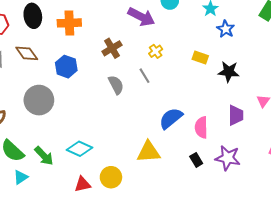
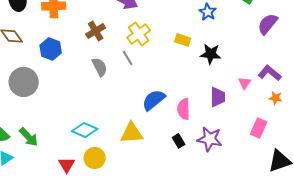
yellow cross: (156, 51) -> (139, 34), size x1.6
cyan diamond: (79, 149) -> (85, 130), moved
red triangle: (83, 184) -> (67, 165), turned -48

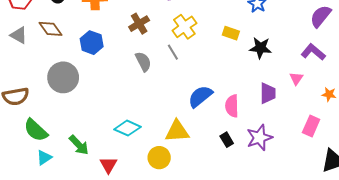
purple L-shape: (270, 73) -> (313, 52), moved
green arrow: (29, 137) -> (79, 145), moved
purple star: (210, 139) -> (259, 138), turned -30
yellow circle: (95, 158) -> (159, 158), moved

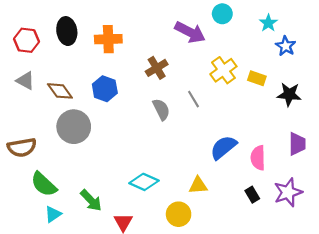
yellow cross: (184, 27) -> (223, 70), moved
brown diamond: (50, 29) -> (60, 91), moved
yellow triangle: (177, 131) -> (198, 185), size x0.7

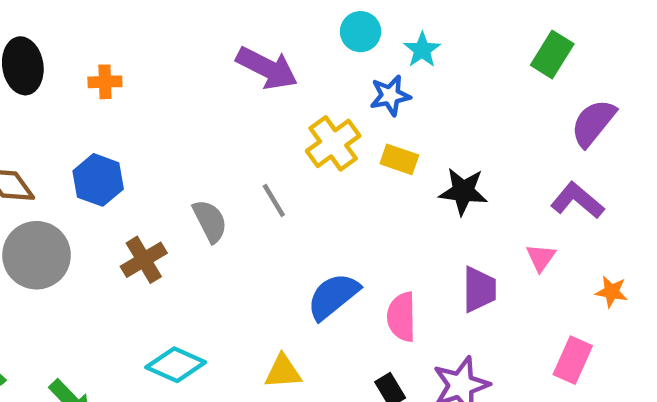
cyan circle: (222, 14) -> (361, 32), moved
orange cross: (108, 39) -> (105, 82), size x0.6
blue star: (286, 46) -> (390, 95), moved, turned 30
brown cross: (157, 68) -> (144, 260), moved

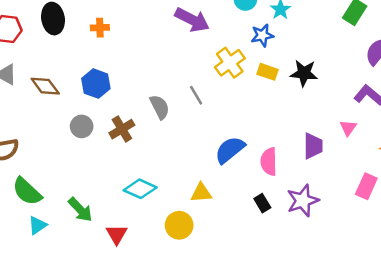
black star: (463, 191) -> (304, 73), moved
gray circle: (37, 255) -> (82, 126), moved, size x0.6

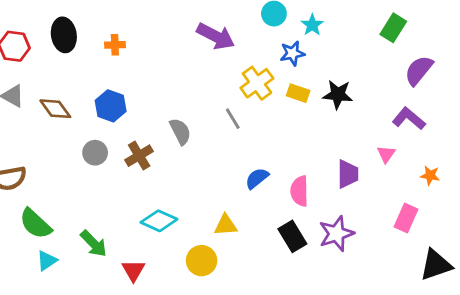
gray line: (196, 95) -> (233, 119), moved
blue semicircle: (230, 150) -> (257, 178), size x0.7
black rectangle: (262, 203) -> (292, 236), size x1.5

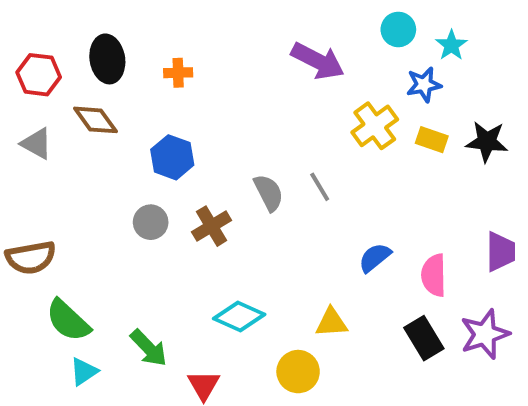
brown diamond: (55, 109) -> (96, 120), moved
gray line: (233, 119) -> (320, 187), moved

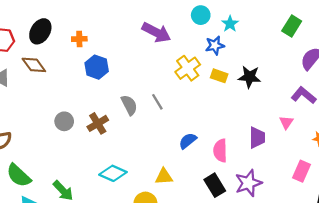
black ellipse: (107, 59) -> (40, 31), turned 40
blue hexagon: (172, 157) -> (97, 67), moved

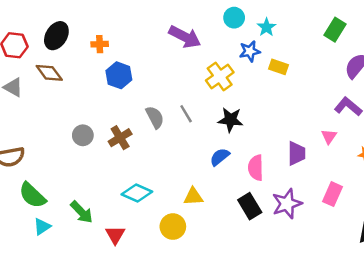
yellow rectangle: (219, 76) -> (279, 67), moved
black star: (249, 77) -> (230, 120), moved
pink rectangle: (301, 171) -> (333, 194), moved

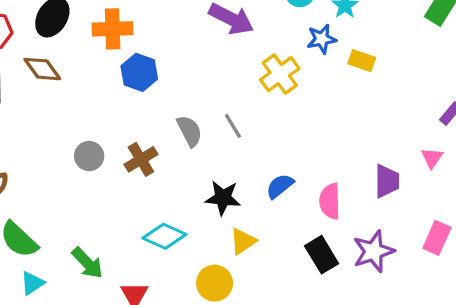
orange cross: (100, 44) -> (113, 29), size x1.6
black star: (230, 120) -> (223, 198), moved
yellow triangle: (193, 197) -> (243, 241), turned -30

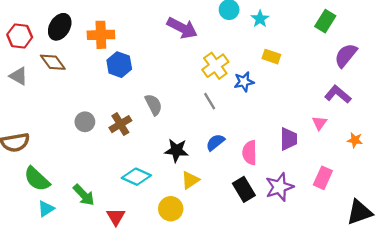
blue star: (322, 39) -> (244, 82), moved
gray line: (233, 126) -> (210, 101), moved

